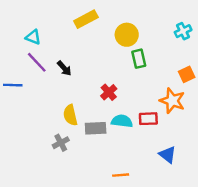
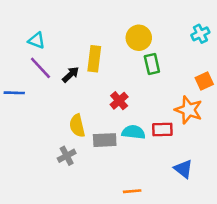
yellow rectangle: (86, 19) -> (94, 59), moved, turned -55
black arrow: (64, 68) -> (71, 74), turned -91

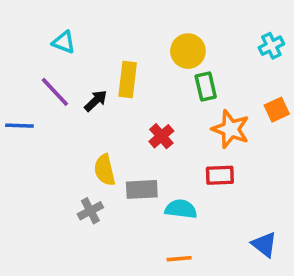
cyan triangle: (37, 40) -> (64, 42), moved
orange star: (189, 110) -> (231, 129), moved
cyan semicircle: (134, 132) -> (181, 209), moved
blue triangle: (183, 169) -> (264, 244), moved

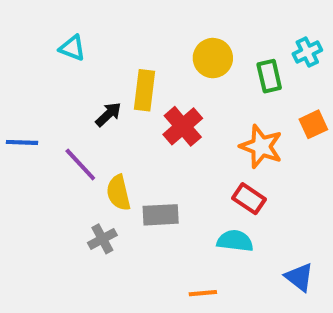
green rectangle: (206, 87) -> (269, 76), moved
purple line: (55, 92) -> (80, 165), moved
red cross: (161, 136) -> (183, 126), moved, size x1.4
red rectangle: (220, 175) -> (249, 199), turned 36
cyan semicircle: (181, 209) -> (235, 241), moved

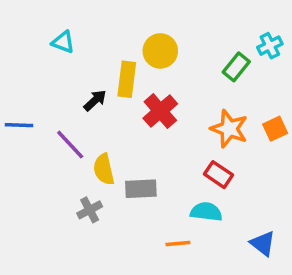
yellow circle: (213, 58) -> (160, 51), moved
green rectangle: (269, 76) -> (236, 67), turned 52
orange square: (313, 124) -> (275, 129), moved
orange line: (203, 293) -> (178, 243), moved

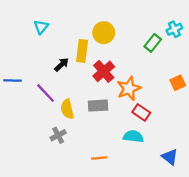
cyan triangle: (63, 42) -> (41, 27), turned 49
orange star: (229, 129) -> (129, 88), moved, turned 30
gray rectangle: (141, 189) -> (98, 106), moved
orange line: (178, 243) -> (99, 158), moved

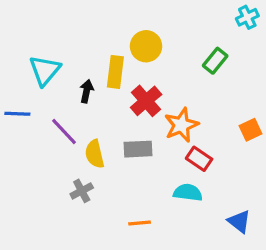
cyan triangle: (41, 27) -> (45, 70), moved, size x1.5
cyan cross: (174, 29) -> (247, 17), moved
black arrow: (62, 65) -> (87, 91), turned -35
orange square: (178, 83) -> (251, 130), moved

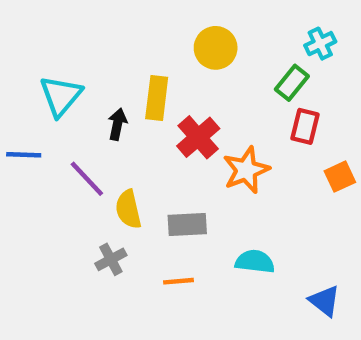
cyan cross: (247, 17) -> (320, 44), moved
yellow circle: (146, 46) -> (216, 48), moved
gray rectangle: (138, 149) -> (187, 225), moved
red rectangle: (199, 159) -> (305, 126), moved, turned 70
orange line: (140, 223) -> (179, 281), moved

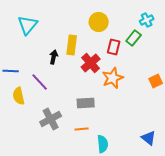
cyan triangle: (61, 96) -> (28, 25), moved
red rectangle: (305, 126) -> (114, 47), moved
yellow semicircle: (128, 209) -> (19, 96), moved
gray cross: (111, 259) -> (51, 119), size x1.5
cyan semicircle: (255, 262) -> (103, 144), moved, turned 78

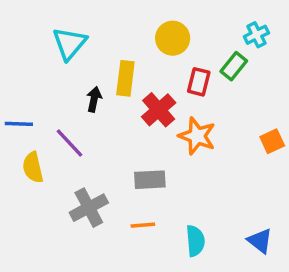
cyan triangle: (28, 25) -> (70, 43), moved
orange star: (113, 78) -> (197, 136), turned -30
cyan semicircle: (103, 144) -> (195, 241), moved

